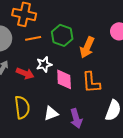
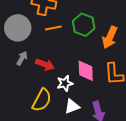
white star: (44, 64) -> (65, 83), moved
yellow semicircle: (22, 107) -> (42, 100), turned 35

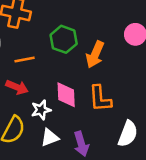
orange line: (53, 28) -> (25, 60), moved

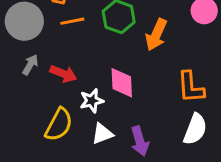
orange line: (25, 60) -> (72, 21), moved
orange L-shape: (100, 99) -> (191, 87), moved

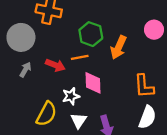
orange line: (72, 21) -> (80, 57), moved
red arrow: (63, 74) -> (55, 65), moved
white triangle: (102, 134) -> (79, 121), turned -35

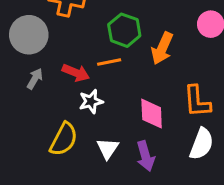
pink diamond: (93, 83) -> (152, 114), moved
white star: (71, 96) -> (91, 101), moved

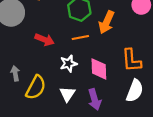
orange line: (109, 62) -> (80, 37), moved
gray arrow: (35, 79) -> (15, 73), moved, turned -40
white star: (91, 101) -> (68, 64), moved

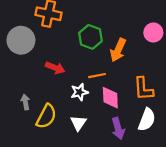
orange line: (80, 37) -> (97, 76), moved
purple arrow: (95, 99) -> (118, 128), moved

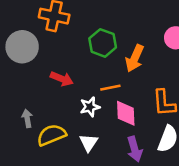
yellow semicircle: (46, 116) -> (52, 135), turned -140

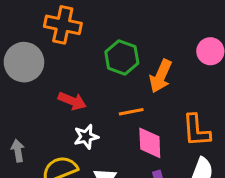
white star: (90, 107) -> (86, 137), moved
gray arrow: (27, 118) -> (18, 151), moved

